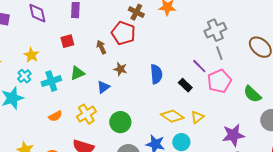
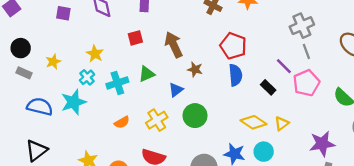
red pentagon: (123, 33) -> (233, 46), moved
brown arrow: (101, 47) -> (174, 45), size x1.6
green circle: (120, 122) -> (195, 116), moved

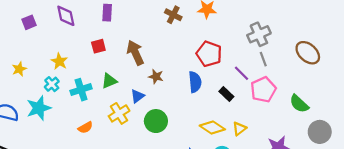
purple square: (63, 13) -> (29, 22), turned -32
red pentagon: (233, 46) -> (209, 54), moved
yellow cross: (157, 120) -> (119, 113), moved

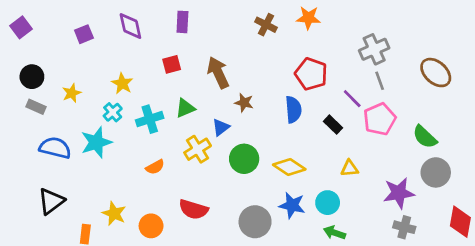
yellow diamond: (212, 128) -> (289, 167), moved
yellow triangle: (239, 129) -> (349, 168), turned 32
gray circle: (320, 132) -> (436, 172), moved

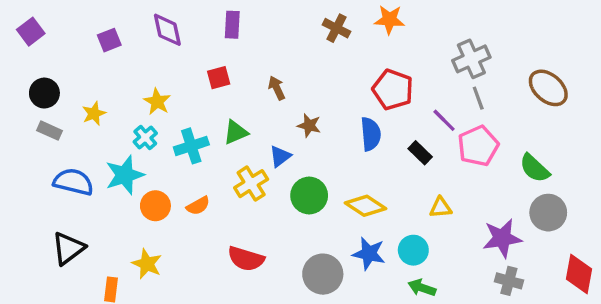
brown arrow: (218, 73) -> (277, 88), size x0.6
orange circle: (151, 226) -> (155, 206), moved

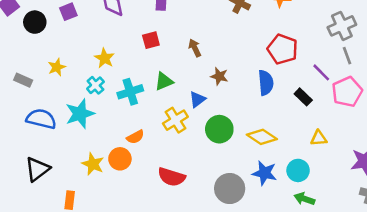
black circle: (44, 93) -> (35, 22), moved
orange circle: (155, 206) -> (120, 159), moved
yellow star: (147, 264) -> (93, 164), moved

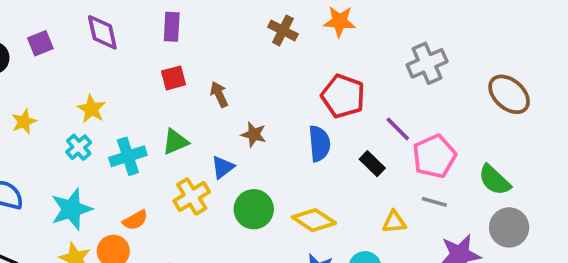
red square: (151, 40) -> (173, 78), moved
gray line: (347, 56) -> (434, 202), moved, turned -54
cyan star: (80, 114) -> (71, 209), moved

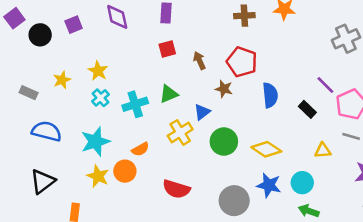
brown cross: (283, 30) -> (244, 16), turned -30
red pentagon: (343, 96) -> (242, 62), moved
yellow star: (91, 109) -> (98, 71), moved

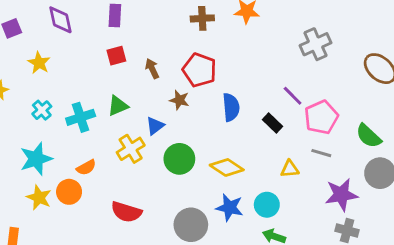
yellow star: (98, 71) -> (39, 63), moved

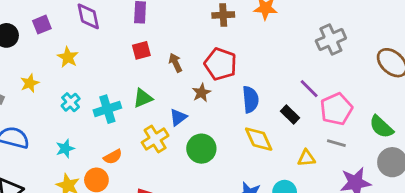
brown star: (179, 100) -> (201, 93), turned 30
cyan star: (36, 159) -> (65, 149), size x0.6
yellow diamond: (227, 167) -> (259, 139), moved, turned 32

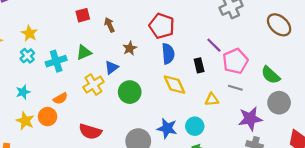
yellow star: (68, 57) -> (29, 33), moved
red pentagon: (220, 64) -> (162, 26), moved
black rectangle: (290, 114) -> (199, 65), turned 32

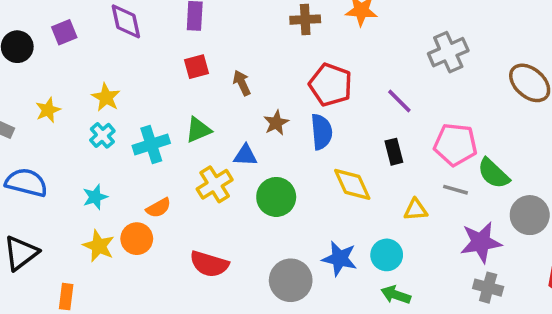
purple line: (214, 45) -> (399, 101), moved
blue semicircle: (168, 54) -> (321, 132), moved
pink pentagon: (235, 61) -> (455, 144), turned 30
blue triangle: (112, 68) -> (245, 155), turned 40
green semicircle: (271, 75) -> (493, 173), moved

